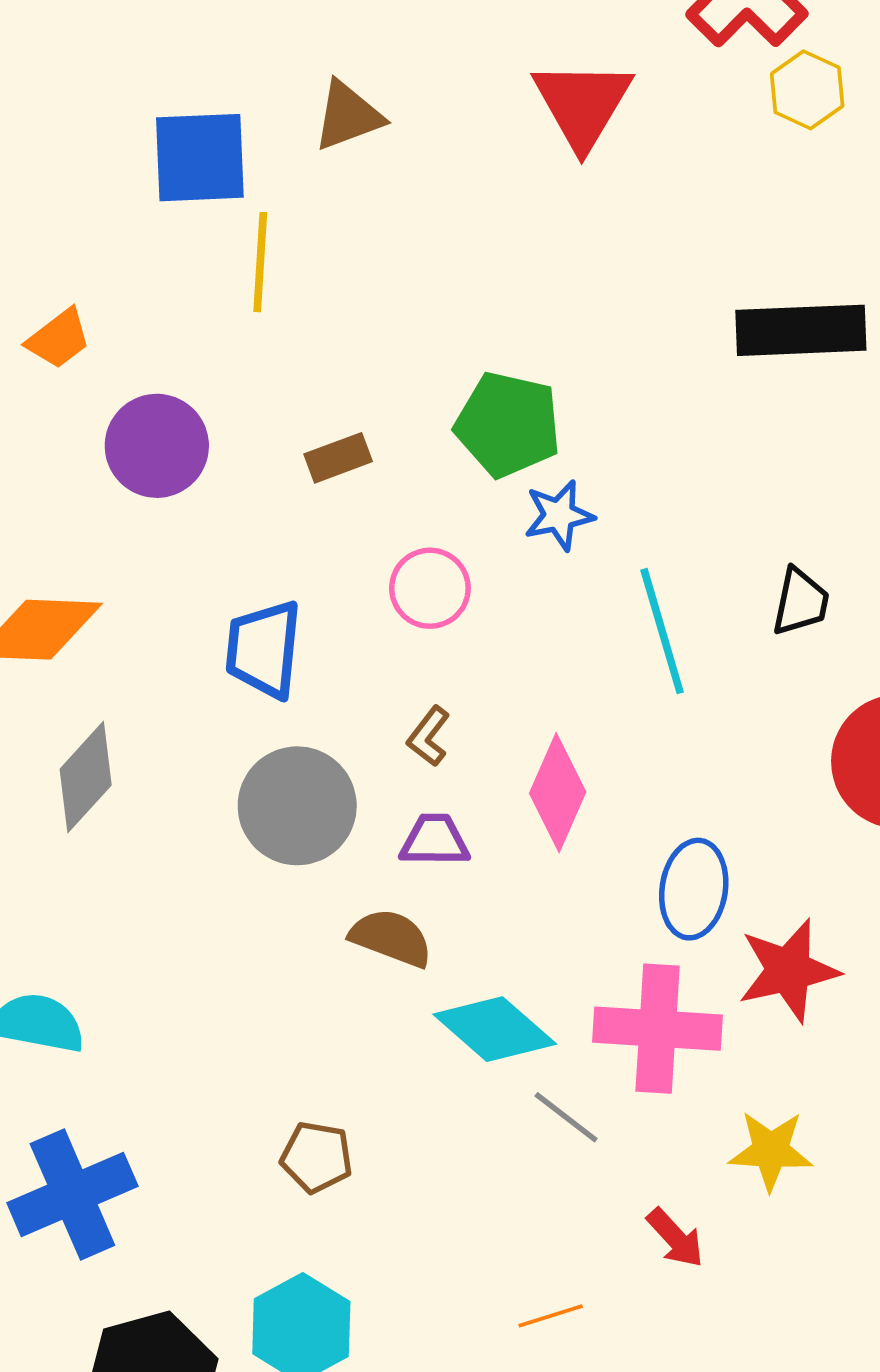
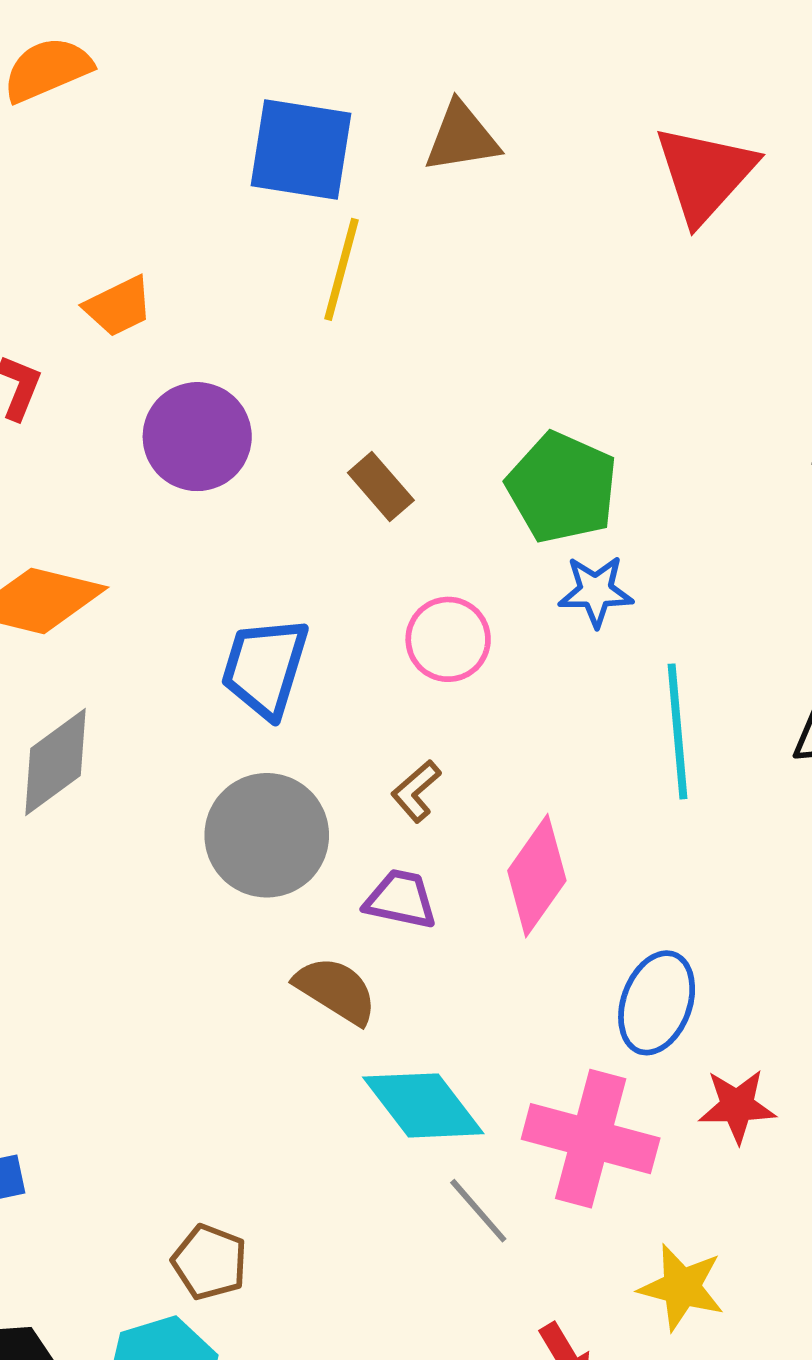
brown rectangle: (338, 458) -> (381, 487), turned 58
red star: (789, 970) -> (737, 1106), size x0.7
brown pentagon: (317, 1157) -> (210, 1262), moved

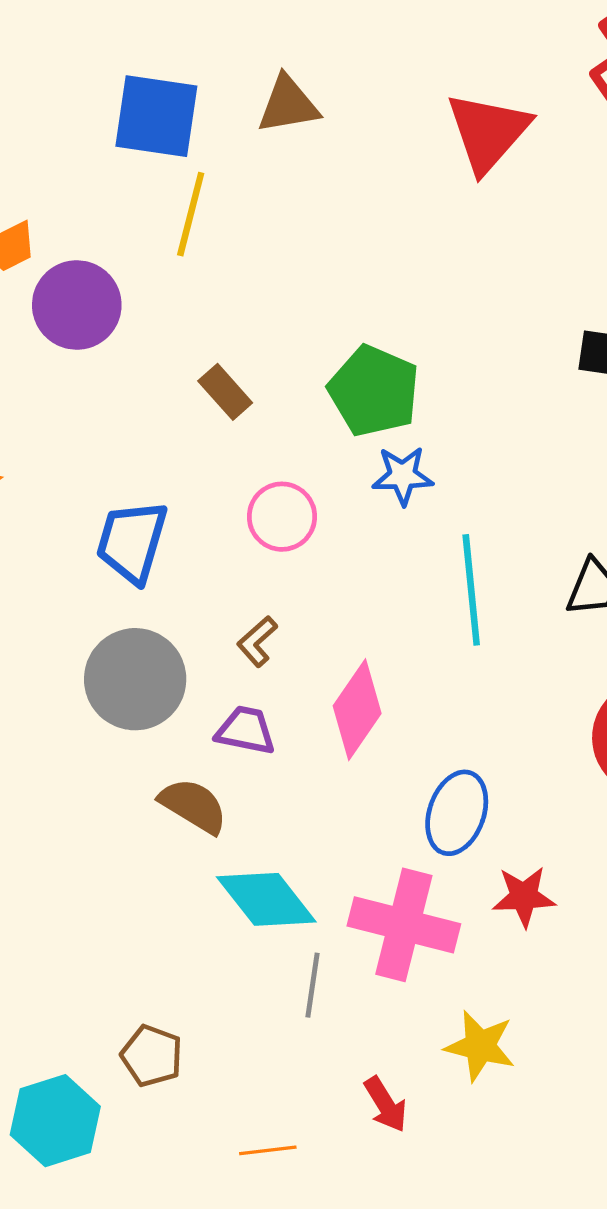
purple circle: (197, 437) -> (77, 305), moved
gray line: (478, 1211) -> (312, 985), turned 50
brown pentagon: (210, 1262) -> (152, 1056), moved

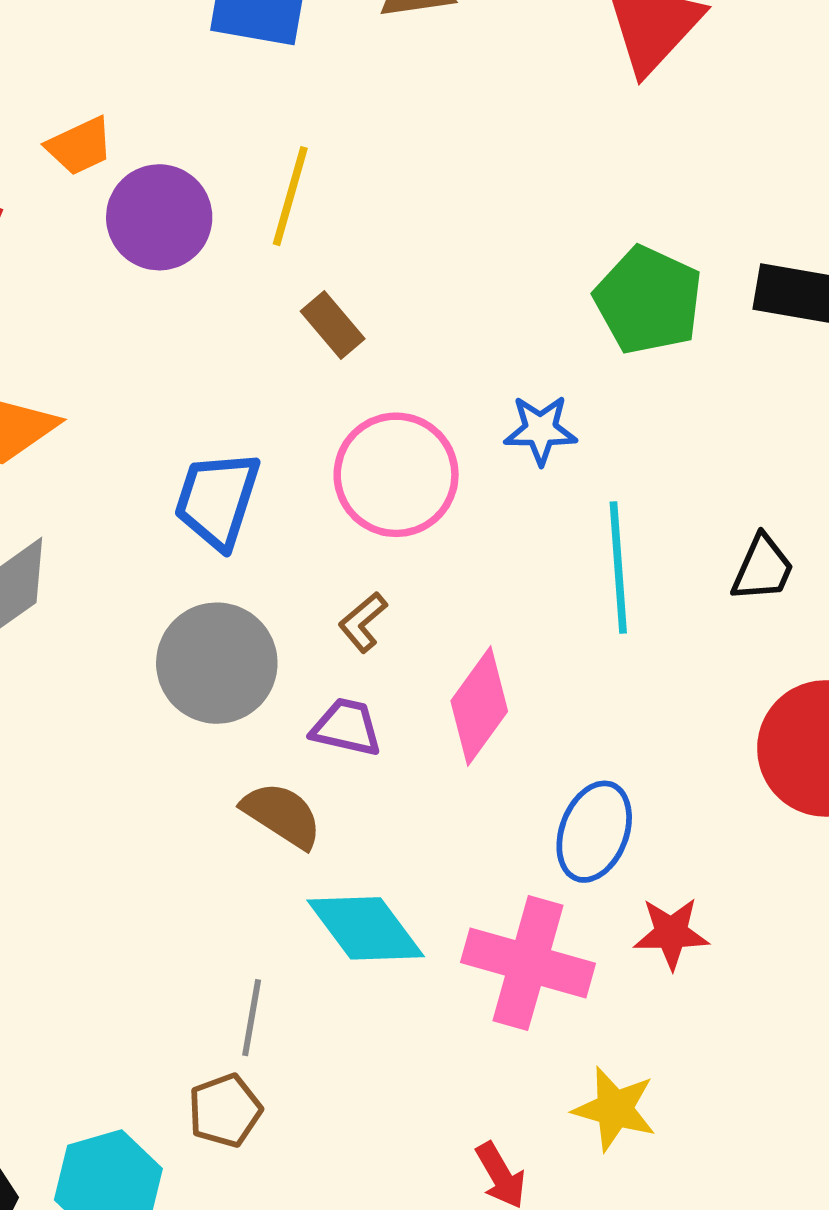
yellow line: (191, 214) -> (290, 196), moved
green pentagon: (374, 391) -> (648, 300), moved
pink circle: (282, 517) -> (396, 475), size x1.5
gray line: (312, 985) -> (252, 1018), moved
brown pentagon: (152, 1056) -> (225, 1110), turned 30

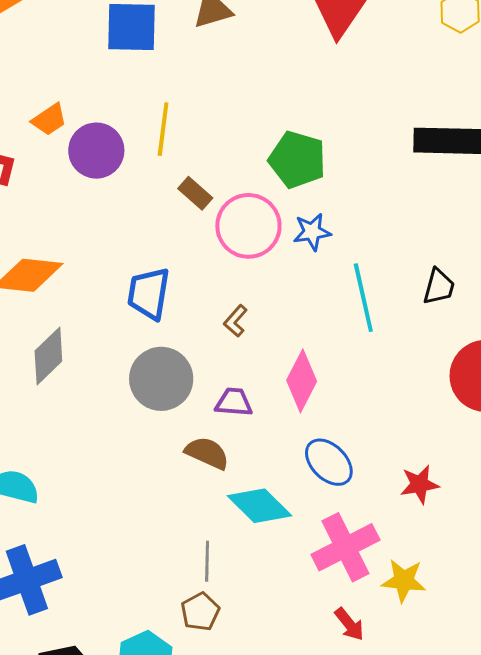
green pentagon: (648, 300) -> (297, 160), moved
pink circle: (396, 475) -> (248, 226), moved
brown L-shape: (363, 622) -> (236, 321), moved
blue ellipse: (594, 832) -> (329, 462), moved, turned -57
pink cross: (528, 963) -> (345, 547), moved, turned -34

